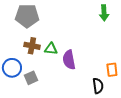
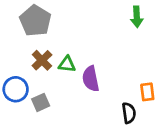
gray pentagon: (27, 16) -> (35, 21), turned 30
brown cross: (32, 46) -> (42, 60), turned 35

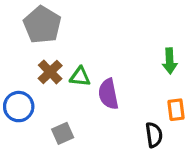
green arrow: (137, 17) -> (170, 61), moved
gray square: (41, 102) -> (63, 133), moved

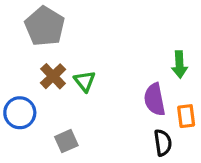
green triangle: (80, 77) -> (85, 81), turned 45
purple semicircle: (108, 94) -> (155, 99), moved

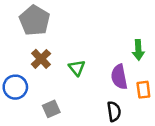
green triangle: (85, 81) -> (77, 68), moved
black semicircle: (163, 143) -> (114, 111), moved

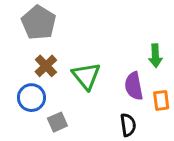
green triangle: (77, 68) -> (86, 76), size x1.5
blue circle: (15, 87) -> (31, 98), moved

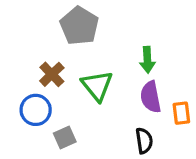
gray pentagon: (39, 23) -> (79, 26), moved
green arrow: (155, 56) -> (147, 60), moved

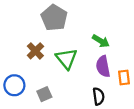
green arrow: (147, 60) -> (101, 41), turned -56
blue circle: (36, 110) -> (14, 85), moved

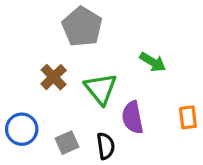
purple semicircle: (103, 66) -> (133, 117), moved
black semicircle: (99, 96) -> (106, 146), moved

